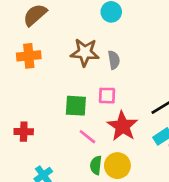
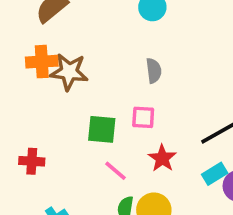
brown star: (85, 52) -> (69, 72), moved
red star: (122, 126) -> (162, 158), size x0.7

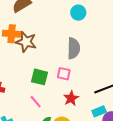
gray semicircle: (154, 71) -> (74, 48), size x1.5
pink line: (115, 171) -> (36, 102), moved

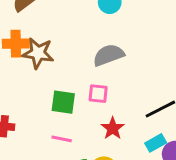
gray semicircle: (74, 48) -> (109, 55), turned -105
pink line: (36, 102) -> (62, 139), turned -32

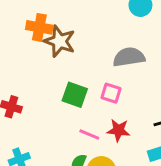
red star: (113, 128) -> (118, 130), turned 30
pink line: (62, 139) -> (89, 135), moved

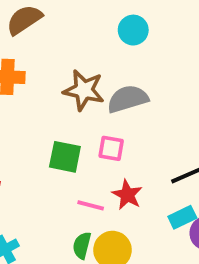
brown star: (60, 41) -> (84, 90), moved
red star: (118, 130) -> (127, 195), turned 30

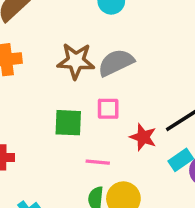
red star: (127, 195) -> (143, 137), moved

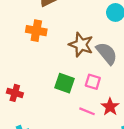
gray semicircle: (116, 63) -> (107, 53), turned 60
pink line: (98, 162) -> (87, 111), moved

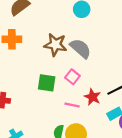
pink square: (93, 82) -> (72, 77), turned 32

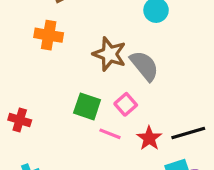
pink line: (72, 105) -> (110, 134), moved

